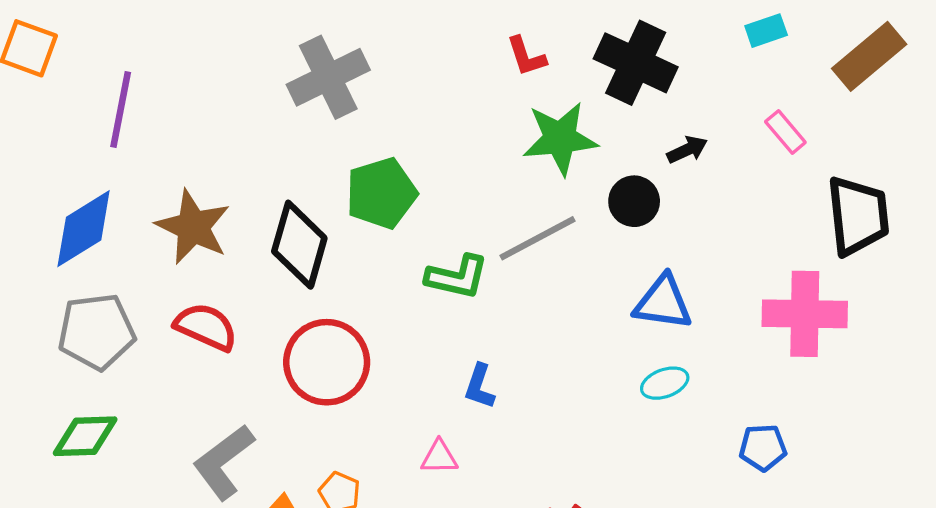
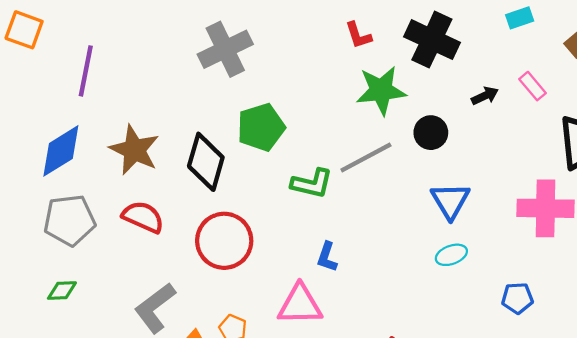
black arrow: (687, 150) -> (485, 96), moved
blue triangle: (663, 303) -> (450, 201), turned 51
green diamond: (85, 436) -> (62, 291), size x0.7
pink triangle: (439, 457) -> (300, 305), size x1.8

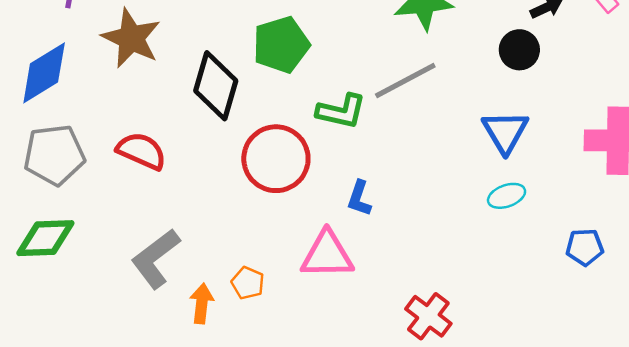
black circle: (431, 133) -> (519, 50), moved
brown star: (134, 150) -> (131, 38), moved
red circle: (224, 241) -> (276, 159), moved
green diamond: (62, 291) -> (45, 238), size x1.6

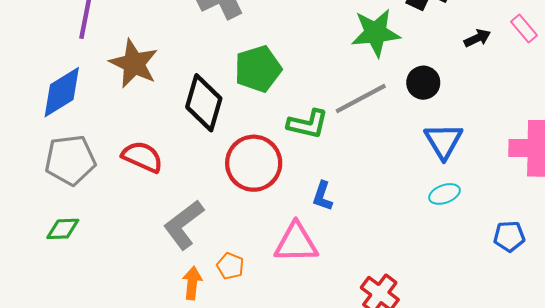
black circle: (519, 50) -> (423, 83), moved
green diamond: (45, 238) -> (63, 229), size x0.7
gray L-shape: (156, 259) -> (184, 225), moved

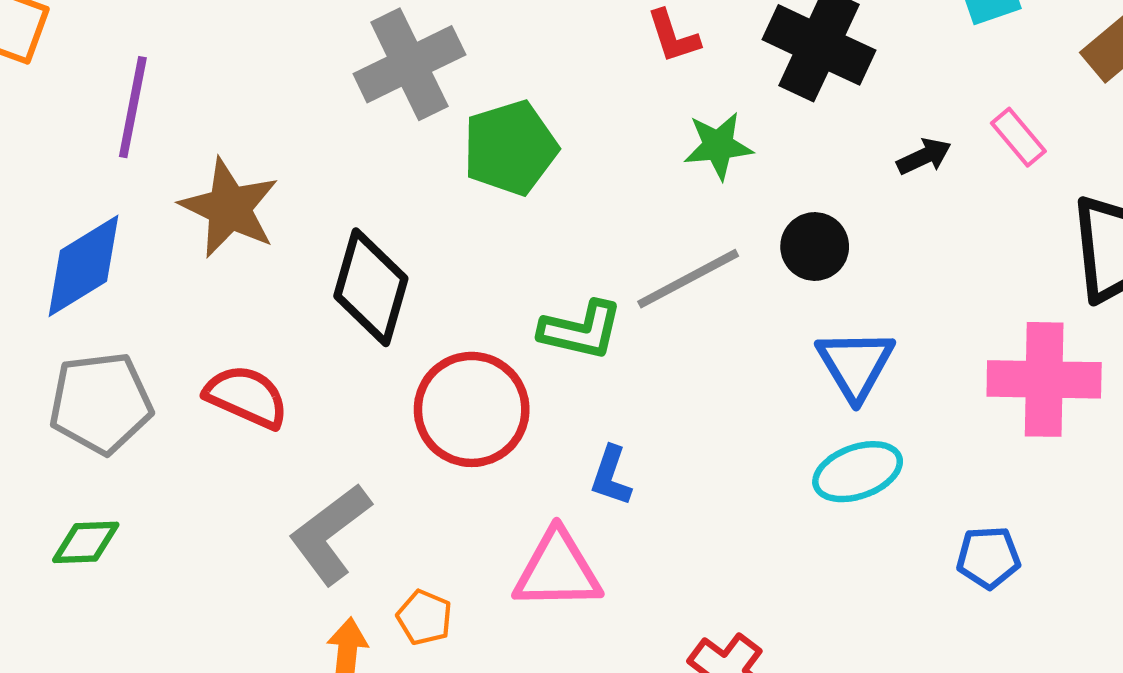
green star: (376, 33) -> (718, 146), size x0.7
green pentagon: (258, 69) -> (510, 148), moved
cyan ellipse: (444, 194) -> (858, 472), size x1.4

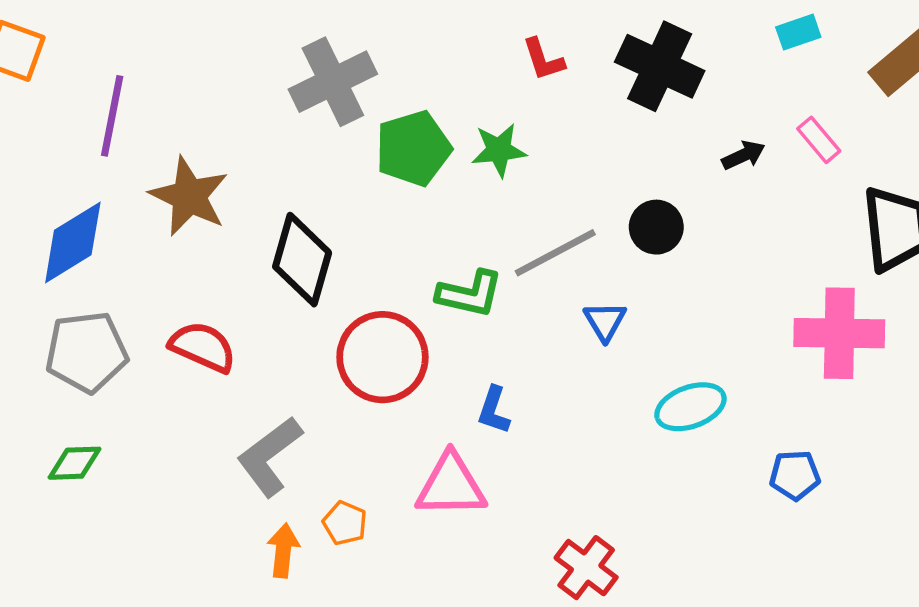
green star: (718, 146) -> (499, 150), moved
blue triangle: (855, 364) -> (605, 321), moved, size x0.7

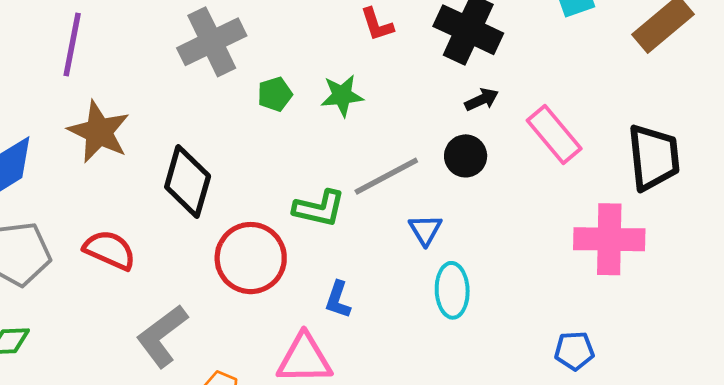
purple line: (112, 116) -> (72, 44), moved
pink rectangle: (819, 140) -> (554, 134), moved, size x1.6
green pentagon: (413, 148) -> (275, 94), size x0.6
black arrow: (744, 155) -> (482, 100), moved
cyan ellipse: (690, 407) -> (452, 290), moved, turned -72

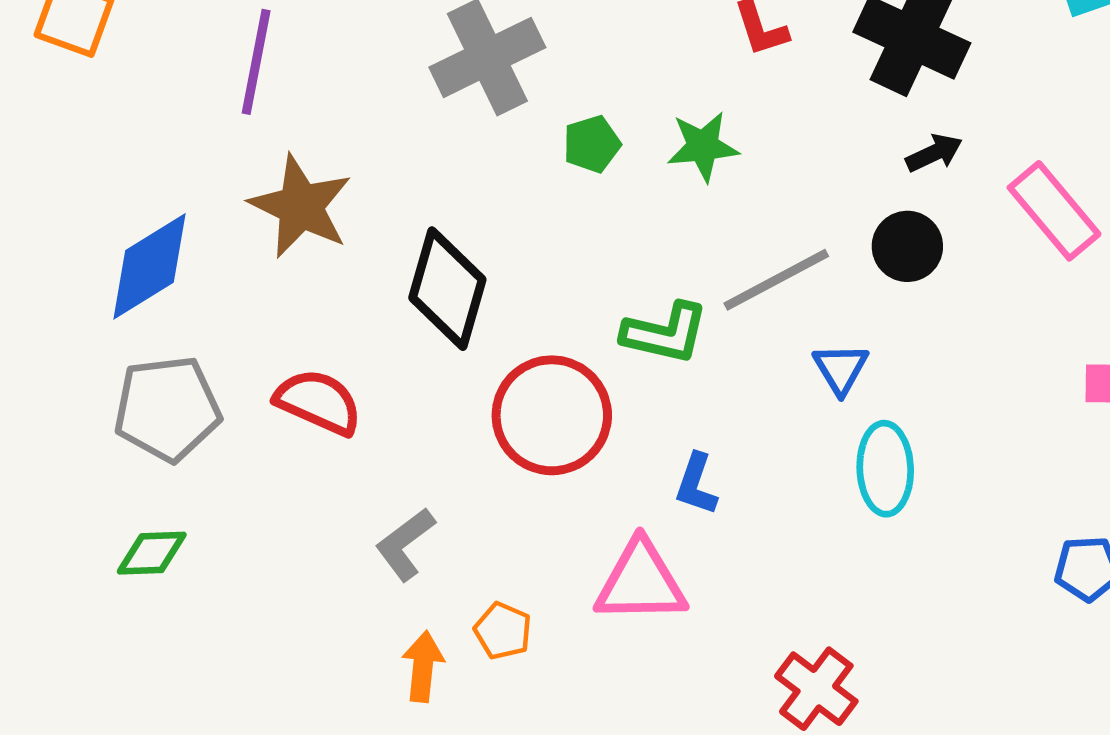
gray L-shape: (162, 336) -> (405, 544), size x0.7

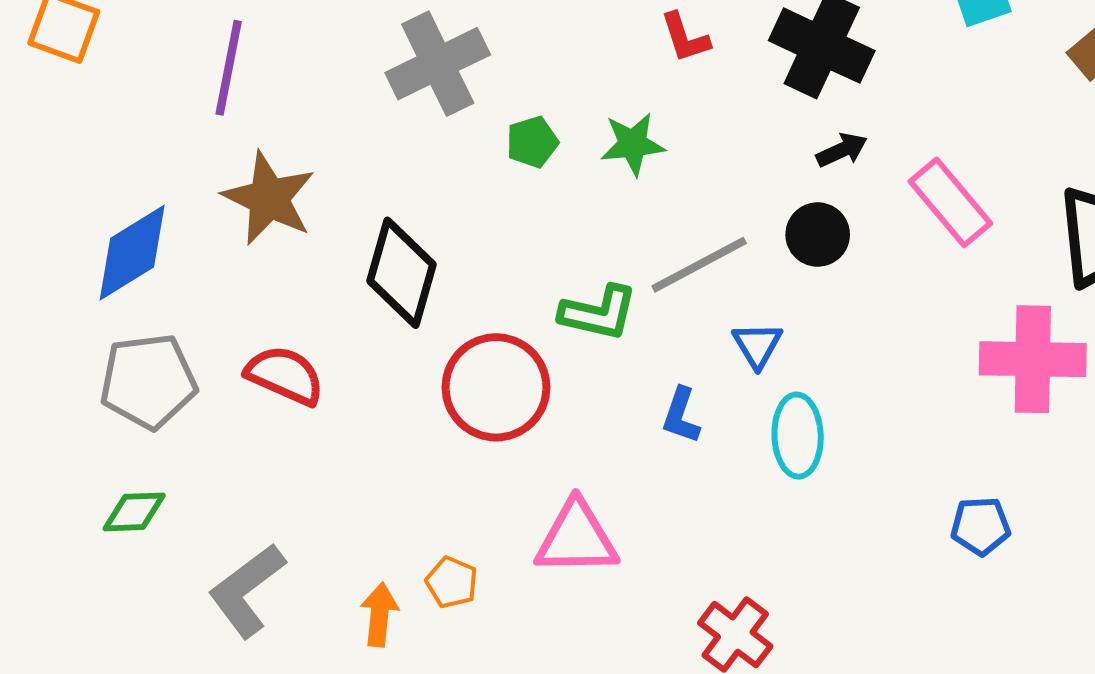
blue L-shape: (696, 484) -> (681, 415), moved
gray L-shape: (405, 544) -> (247, 590), moved, size x1.4

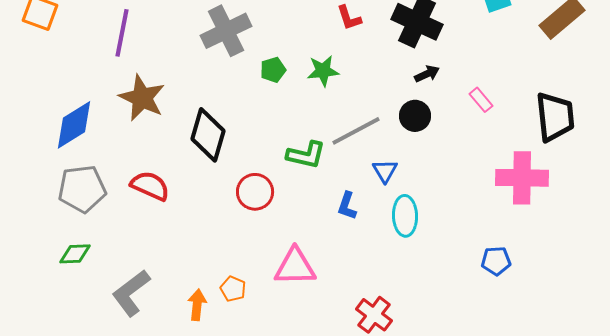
pink rectangle: (950, 202) -> (481, 100), size x0.6
red circle: (496, 387) -> (255, 192), size x0.7

